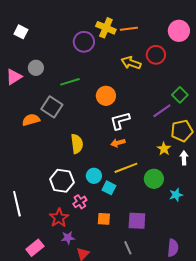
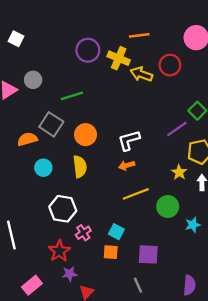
yellow cross: (106, 28) -> (119, 58), moved
orange circle: (106, 96) -> (86, 135), moved
cyan circle: (94, 176) -> (43, 168), moved
cyan square: (109, 188) -> (116, 232), moved

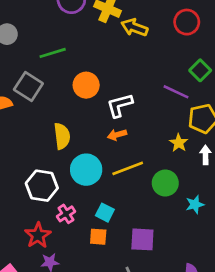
red circle: (170, 65) -> (187, 22), moved
purple line: (177, 129) -> (176, 92), turned 60
orange circle: (86, 135) -> (86, 85), moved
cyan circle: (43, 168) -> (86, 170), moved, size x1.5

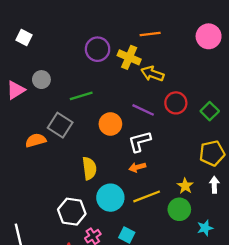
red circle: (187, 22) -> (176, 103), moved
purple line: (176, 92) -> (143, 110), moved
yellow star: (179, 143) -> (185, 186), moved

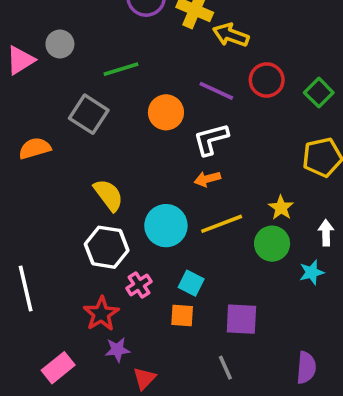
orange semicircle: (36, 140) -> (35, 148), moved
yellow semicircle: (89, 168) -> (108, 195), moved, turned -30
white arrow: (214, 185) -> (326, 233), moved

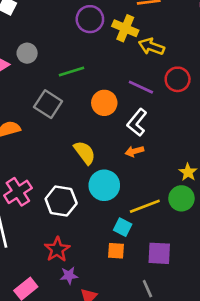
white L-shape: (211, 139) -> (137, 122), turned -36
yellow semicircle: (108, 195) -> (85, 153), moved
yellow line: (222, 224) -> (145, 206), moved
pink cross: (139, 285) -> (18, 192), moved, size x1.5

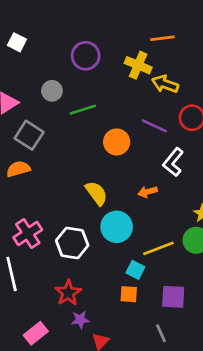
purple circle: (90, 19) -> (86, 56), moved
gray circle: (27, 53) -> (52, 91), moved
gray square: (48, 104) -> (29, 135), moved
white L-shape: (137, 122) -> (173, 162), moved

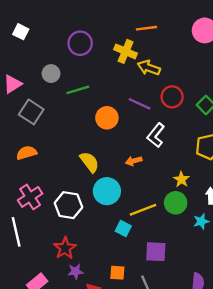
orange semicircle: (18, 169) -> (27, 153), moved
orange square: (129, 294) -> (117, 273), moved

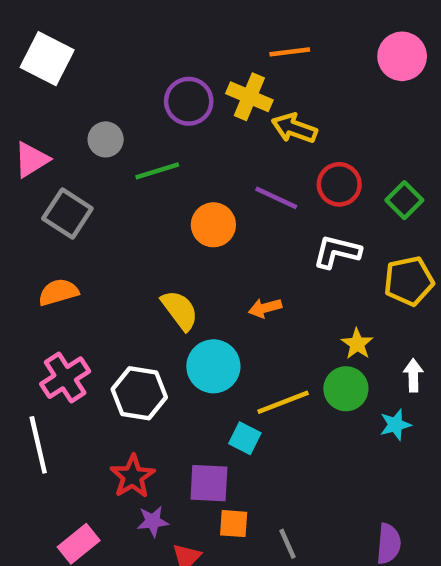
white square: (21, 32) -> (47, 59), size x1.6
purple circle: (80, 43) -> (189, 101), moved
white L-shape: (156, 135) -> (337, 252), moved, turned 65
purple square: (156, 252) -> (209, 483), moved

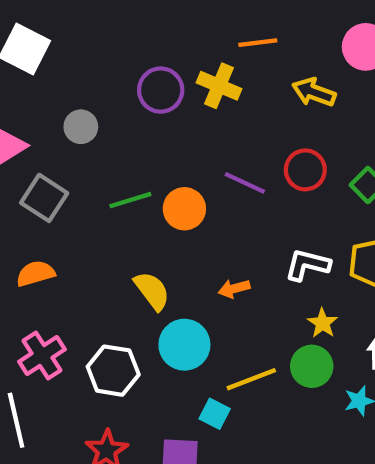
yellow arrow: (294, 128) -> (314, 92), moved
green line: (157, 171) -> (130, 200), moved
white L-shape: (337, 252) -> (307, 265), moved

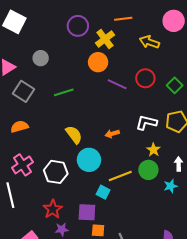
yellow cross: (219, 86) -> (105, 39), turned 30
purple circle: (161, 90) -> (78, 26), moved
orange circle: (184, 209) -> (98, 62), moved

